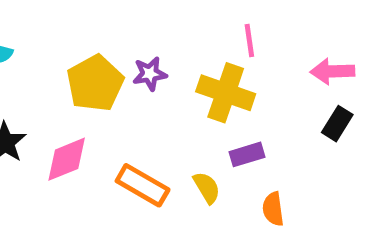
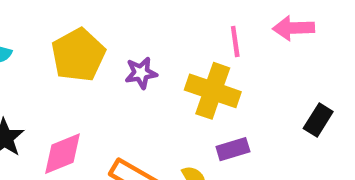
pink arrow: (332, 71) -> (294, 28), moved
yellow pentagon: (95, 83) -> (78, 55), moved

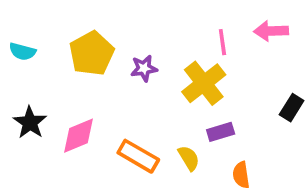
yellow cross: (213, 91) -> (204, 83), turned 33

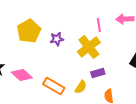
pink diamond: (78, 136) -> (22, 75), turned 65
yellow semicircle: (189, 158) -> (81, 87), turned 64

